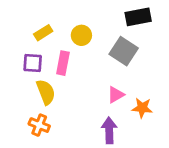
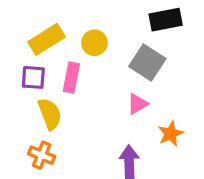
yellow rectangle: (43, 33) -> (47, 39), size x1.5
pink triangle: (116, 95) -> (137, 104), moved
orange star: (142, 108) -> (171, 134), turned -30

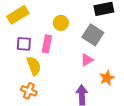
yellow rectangle: (47, 39) -> (18, 15), moved

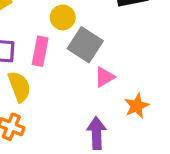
gray square: (93, 35) -> (85, 45), moved

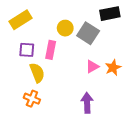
gray square: (85, 45) -> (88, 33), moved
orange star: (137, 106) -> (113, 68), moved

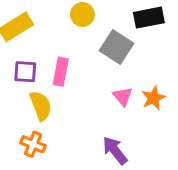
yellow circle: (65, 28) -> (82, 14), moved
pink triangle: (92, 67) -> (123, 96), turned -40
purple arrow: (87, 103) -> (115, 150), turned -36

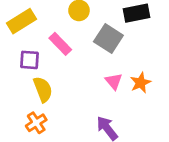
pink rectangle: (61, 72) -> (60, 44), moved, turned -55
orange cross: (33, 144) -> (36, 123), turned 35

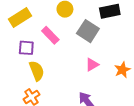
pink triangle: (114, 81) -> (92, 65), turned 40
orange star: (141, 83) -> (122, 70), moved

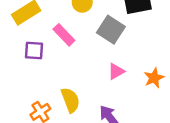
yellow semicircle: (37, 71) -> (70, 100), moved

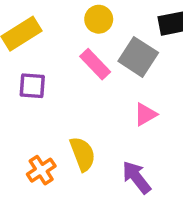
pink rectangle: (64, 35) -> (95, 64), moved

